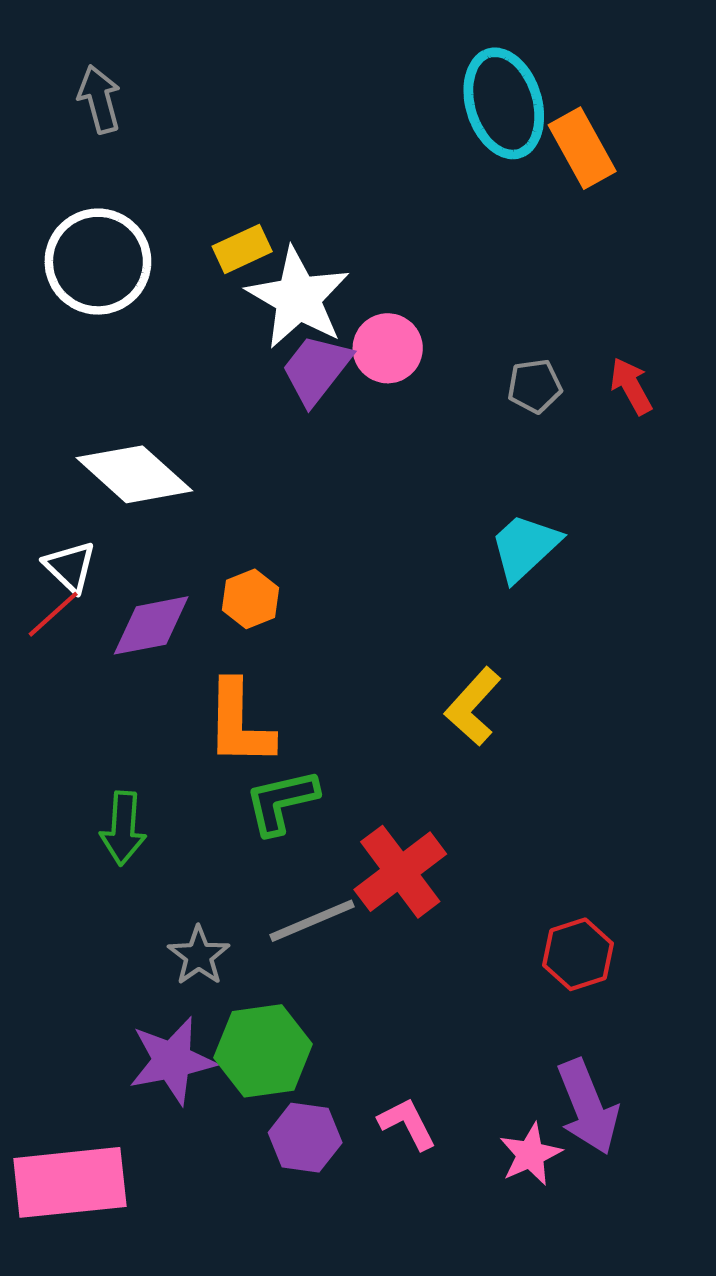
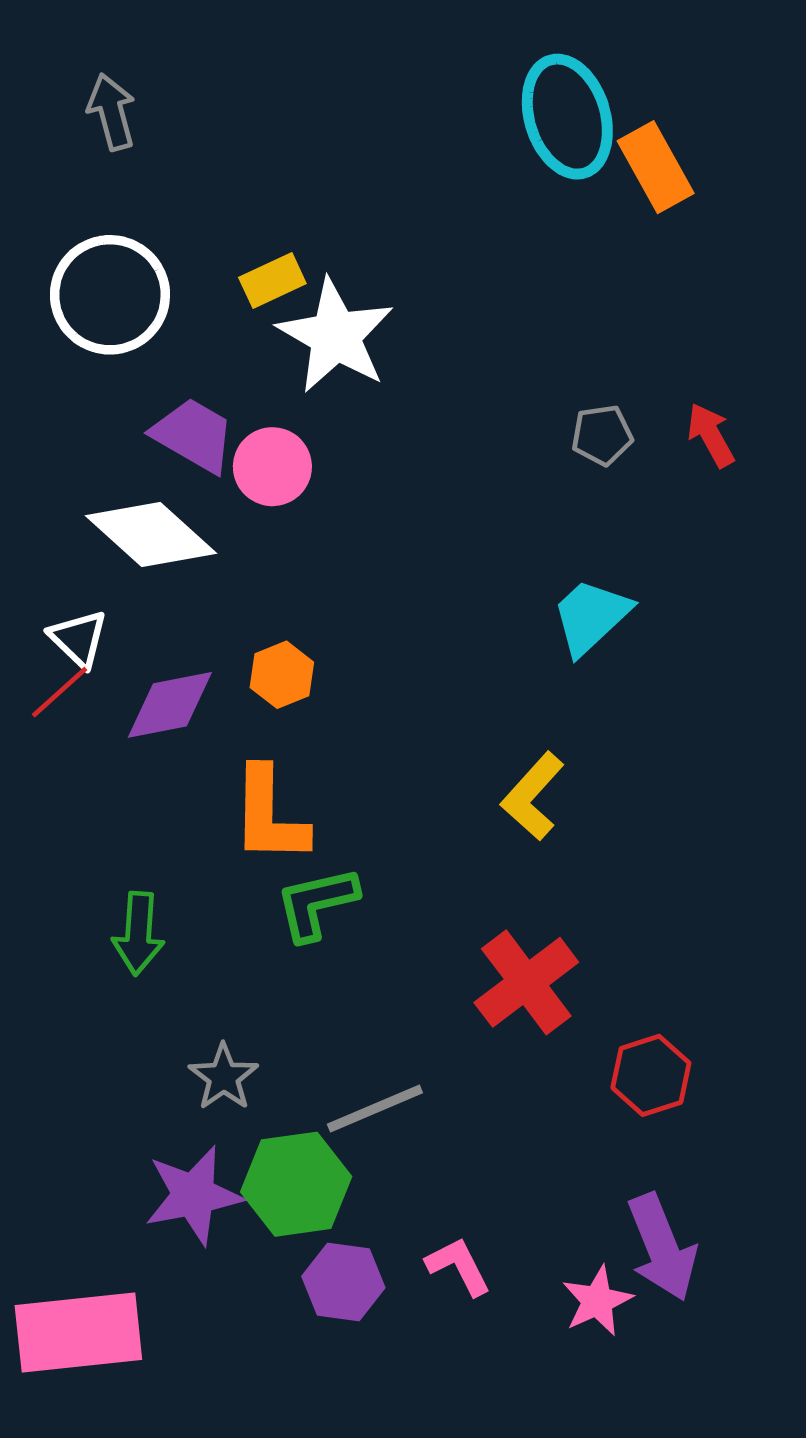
pink circle: (388, 348) -> (272, 467), moved
purple trapezoid: (316, 369) -> (194, 435), moved, turned 82
red cross: (400, 872) -> (526, 982), moved
gray line: (312, 921) -> (375, 1109), moved

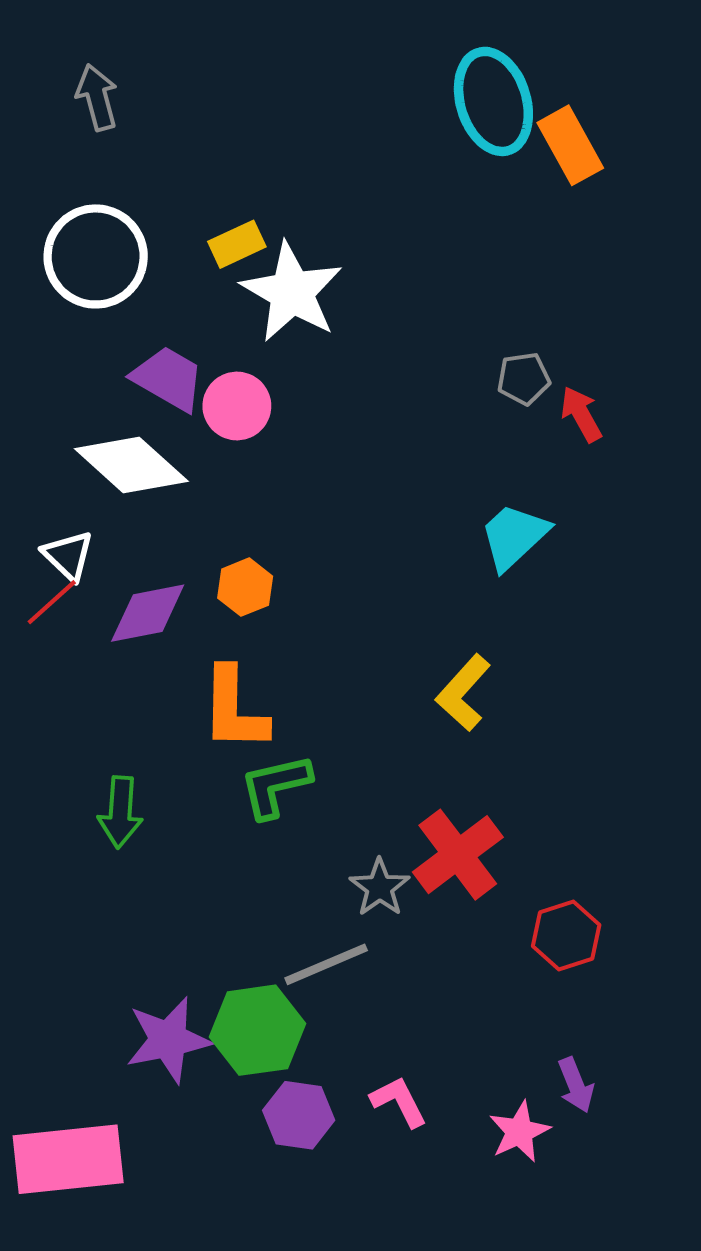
red arrow: (711, 435) -> (581, 414), moved
gray star: (224, 1077) -> (380, 888), moved
purple arrow: (662, 1247) -> (576, 1085), size x0.6

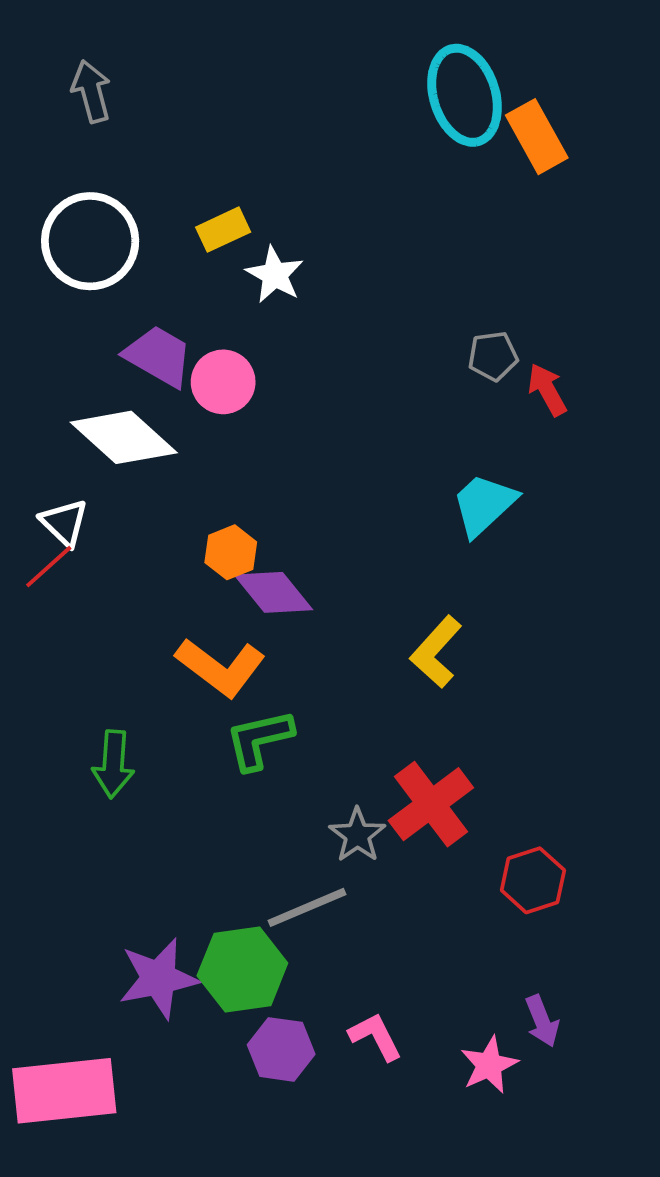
white star: (292, 292) -> (275, 275), size x0.6
purple diamond: (148, 613) -> (273, 592), moved, turned 62
orange L-shape: (234, 709) -> (220, 667), turned -54

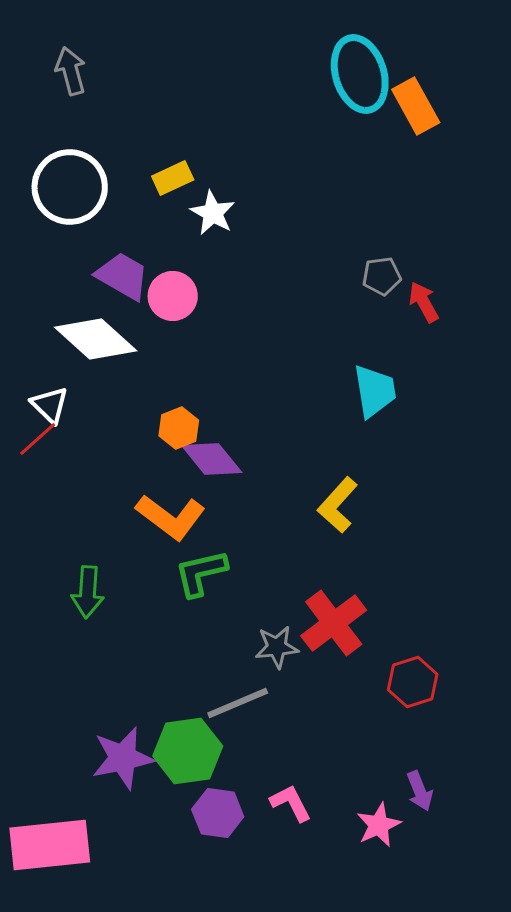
cyan trapezoid: (484, 505) -> (375, 391), turned 124
gray star: (357, 835) -> (277, 647), turned 30

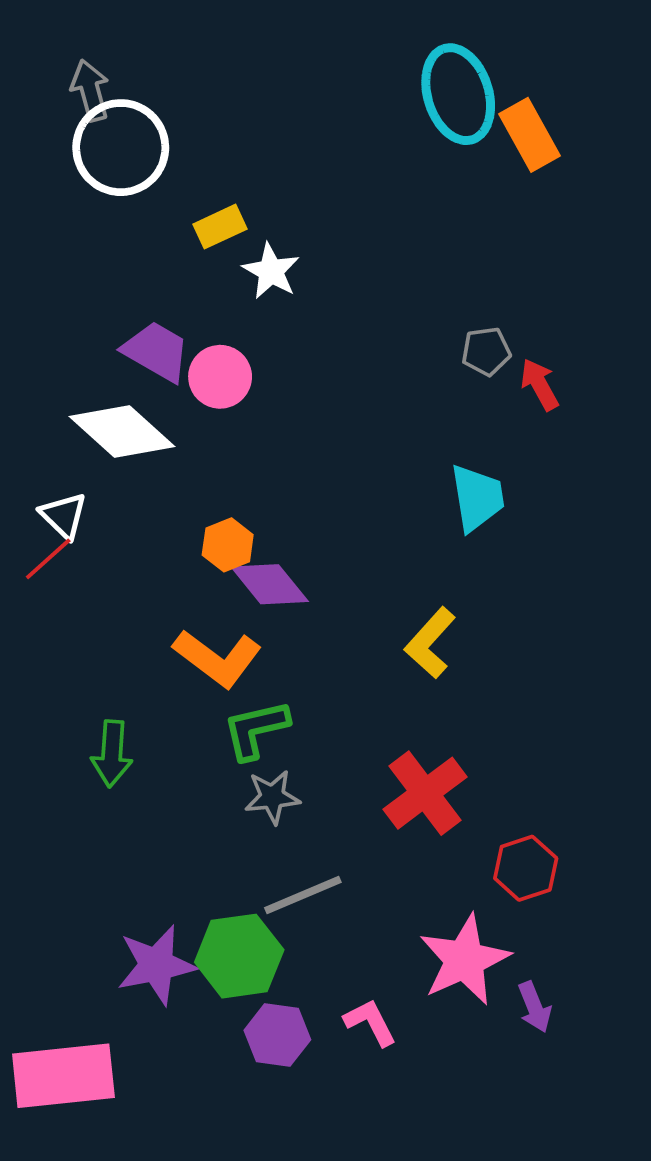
white circle: (70, 187) -> (121, 148), moved
gray star: (277, 647) -> (272, 797), moved
pink star: (379, 825) -> (465, 960), moved, size x1.6

